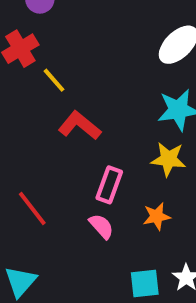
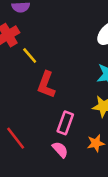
red L-shape: (80, 126) -> (46, 85), turned -108

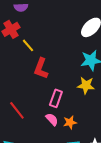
orange star: (96, 143) -> (70, 122), moved

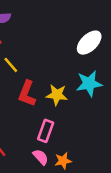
yellow star: (86, 85) -> (57, 95), moved

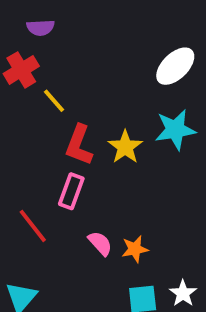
yellow star: (57, 95) -> (125, 147), turned 30
pink rectangle: (46, 131) -> (71, 191), moved

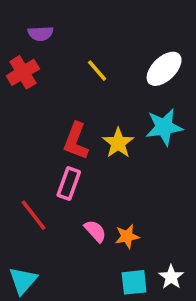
yellow line: (54, 101) -> (97, 71), moved

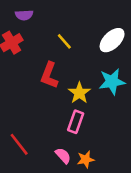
red L-shape: (76, 141) -> (49, 75), moved
pink rectangle: (69, 183) -> (76, 122), moved

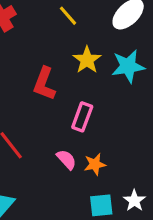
red L-shape: (49, 75) -> (44, 84), moved
yellow star: (79, 93) -> (87, 60), moved

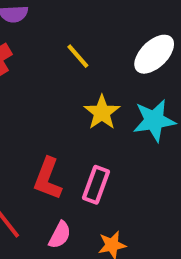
red L-shape: (44, 84) -> (48, 179), moved
pink semicircle: (66, 160) -> (60, 235), moved, turned 70

